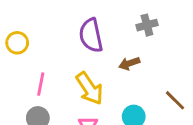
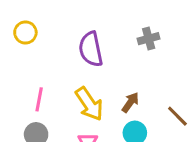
yellow circle: (17, 43) -> (25, 33), moved
brown arrow: (129, 63) -> (130, 102), moved, turned 144

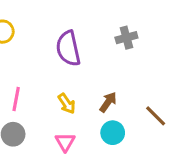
yellow arrow: (89, 104) -> (67, 104), size x0.6

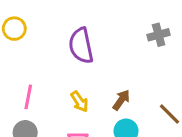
gray cross: (126, 38) -> (159, 35), moved

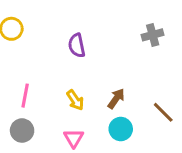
purple semicircle: (81, 46) -> (77, 46), size x0.7

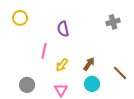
pink line: (25, 96) -> (44, 51), moved
yellow arrow: (75, 100) -> (62, 65), turned 72

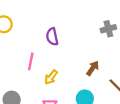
brown arrow: (89, 64) -> (93, 68), moved

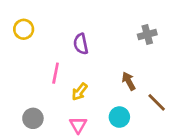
brown arrow: (93, 68) -> (129, 81), turned -63

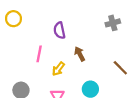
brown arrow: (129, 81) -> (80, 54), moved
brown line: (157, 102) -> (120, 68), moved

